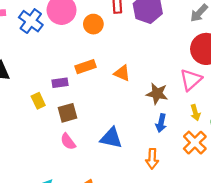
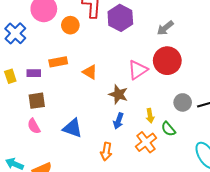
blue cross: (31, 21) -> (15, 33), moved
pink triangle: (191, 80) -> (138, 70), moved
yellow rectangle: (38, 101) -> (10, 76), moved

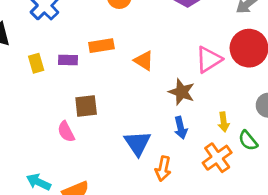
brown square: (37, 101) -> (86, 106), moved
blue arrow: (118, 121) -> (181, 128), turned -35
blue triangle: (73, 128) -> (138, 143), moved, turned 35

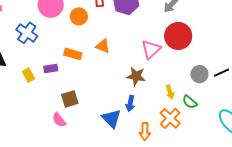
orange rectangle: (101, 46) -> (73, 54), turned 36
orange triangle: (144, 61) -> (103, 46), moved
blue arrow: (181, 128) -> (130, 103), moved, turned 35
orange arrow: (163, 169) -> (145, 131), moved

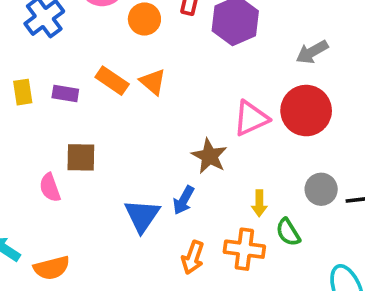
orange triangle: (103, 46) -> (153, 82), moved
orange cross: (170, 118) -> (244, 249), turned 35

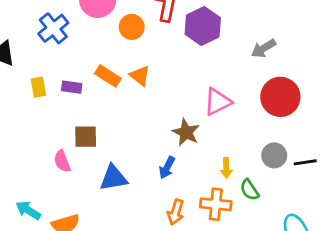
red circle: (306, 111) -> (280, 97), moved
blue triangle: (142, 216) -> (114, 178), moved, turned 48

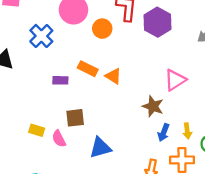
orange triangle: (140, 76) -> (113, 76), moved
yellow rectangle: (38, 87) -> (37, 130), moved, turned -56
blue arrow: (167, 168) -> (164, 132), moved

